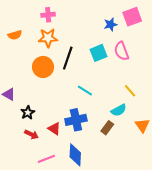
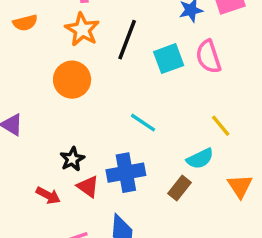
orange star: (48, 38) -> (82, 29), turned 30
black line: (68, 58) -> (127, 40), moved
black star: (28, 113) -> (72, 159), moved

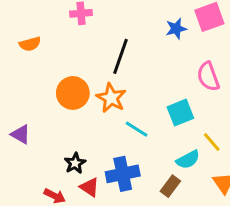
orange star: (82, 29) -> (111, 98), moved
pink semicircle: (208, 57) -> (208, 77), moved
cyan square: (169, 59) -> (180, 113), moved
yellow line: (221, 126) -> (212, 142), moved

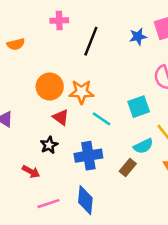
black line: (121, 56) -> (91, 41), moved
orange star: (111, 98) -> (81, 92), turned -30
red triangle: (90, 187) -> (61, 117), moved

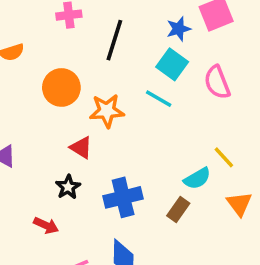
orange circle: (50, 87) -> (61, 87), moved
cyan square: (139, 107) -> (172, 64), moved, turned -30
cyan line: (102, 119) -> (159, 99), moved

